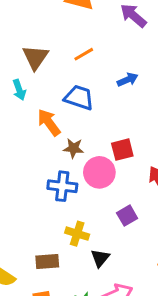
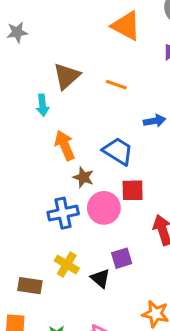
orange line: (84, 54) -> (116, 85), turned 36
blue trapezoid: (79, 97) -> (118, 151), moved
blue cross: (62, 186) -> (63, 213), turned -32
black triangle: (100, 258) -> (100, 278), moved, turned -42

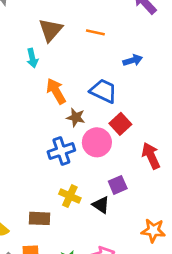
red square: (133, 190) -> (120, 124), turned -35

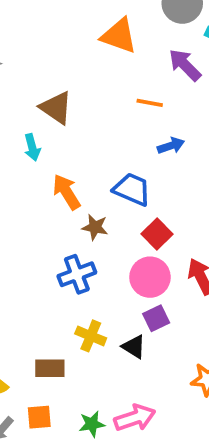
brown triangle: (51, 30) -> (56, 108), turned -35
orange line: (95, 32) -> (150, 103), moved
pink circle: (97, 142) -> (150, 277), moved

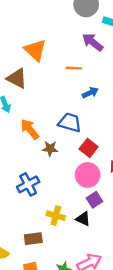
orange triangle: (119, 36) -> (35, 50), moved, turned 30
blue cross: (77, 274) -> (28, 184), moved

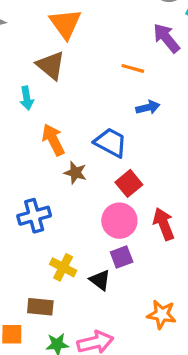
orange triangle: (35, 50) -> (65, 24), moved
brown rectangle: (33, 239) -> (40, 307), moved

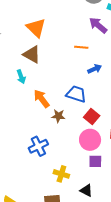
purple square: (122, 257) -> (95, 161), turned 32
black triangle: (100, 280) -> (86, 190), moved

